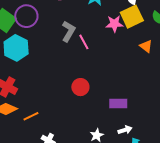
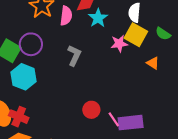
yellow square: (132, 17) -> (136, 35), turned -30
pink line: (84, 42) -> (114, 119), moved
purple rectangle: (118, 103) -> (131, 123), size x1.4

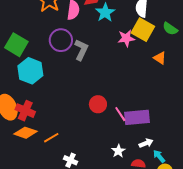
purple circle: (31, 44) -> (61, 40), moved

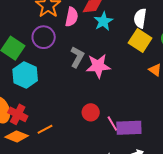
pink star: (126, 38) -> (98, 66), moved, size x1.4
purple circle: (61, 40) -> (44, 37), moved
orange line: (51, 138) -> (45, 129), moved

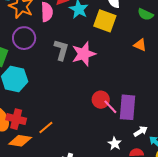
yellow square: (140, 40) -> (105, 21), moved
red circle: (91, 112) -> (101, 100), moved
purple rectangle: (129, 128) -> (127, 107), turned -70

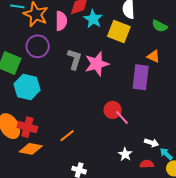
purple rectangle: (127, 107) -> (141, 77), moved
orange line: (46, 127) -> (67, 136), moved
white arrow: (141, 131) -> (152, 143), turned 48

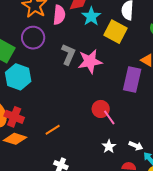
white star: (125, 154) -> (109, 146), moved

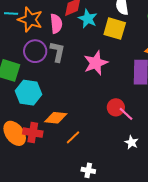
gray L-shape: (68, 54) -> (58, 52), moved
orange diamond: (15, 139) -> (56, 118), moved

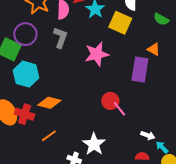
purple circle: (35, 51) -> (25, 34), moved
orange line: (73, 137) -> (49, 136), moved
white star: (131, 142) -> (94, 144), moved, size x1.6

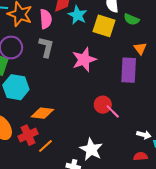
green semicircle: (161, 19) -> (131, 19), moved
orange triangle: (154, 49) -> (140, 49), turned 32
red cross: (25, 114) -> (28, 135), moved, turned -36

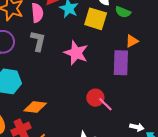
orange triangle: (140, 49) -> (132, 41), turned 40
pink star: (84, 60) -> (76, 53), turned -30

